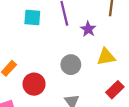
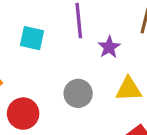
cyan square: (32, 17) -> (32, 38), moved

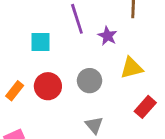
red circle: (23, 114) -> (48, 86), moved

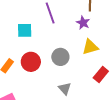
purple star: (107, 36) -> (83, 23), moved

